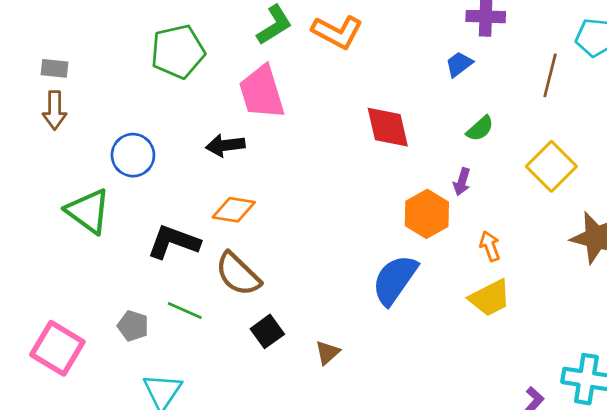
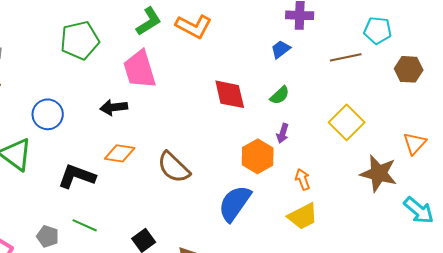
brown line: (550, 75) -> (346, 57), turned 64
green semicircle: (480, 129) -> (280, 95), moved
brown semicircle: (238, 274) -> (174, 167), moved

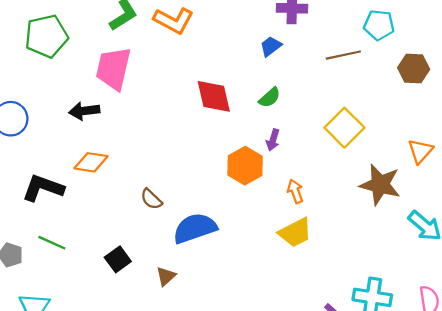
pink trapezoid: (140, 69) -> (113, 68), turned 30
brown semicircle: (174, 167) -> (151, 199), moved, size x0.6
blue semicircle: (235, 203) -> (195, 228), moved, turned 36

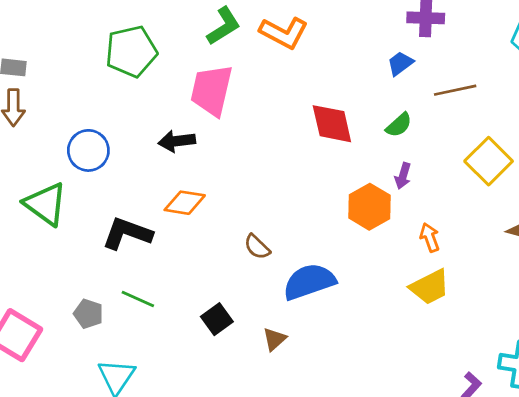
brown line: (343, 55) -> (455, 90), moved

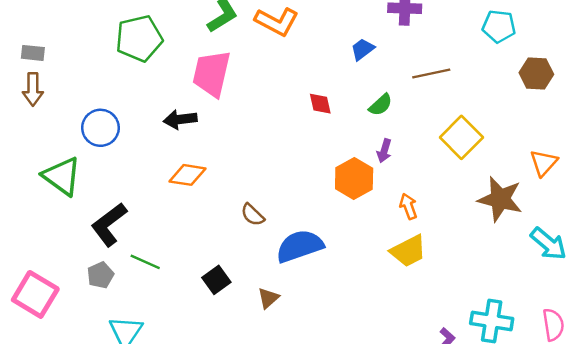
blue trapezoid: (400, 63) -> (362, 49), moved
red diamond: (332, 124) -> (320, 104), size x0.6
black L-shape: (127, 233) -> (109, 224), moved, turned -57
gray pentagon: (88, 314) -> (100, 275), turned 30

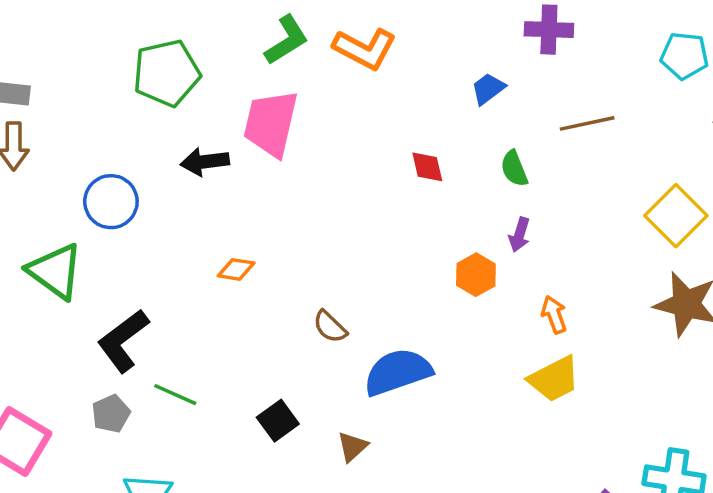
green semicircle: (381, 105) -> (514, 169), turned 110
black arrow: (180, 119) -> (205, 162), moved
yellow square: (461, 137) -> (676, 216), moved
orange diamond: (187, 175) -> (236, 269), size x0.7
orange hexagon: (354, 179) -> (476, 275), size x0.7

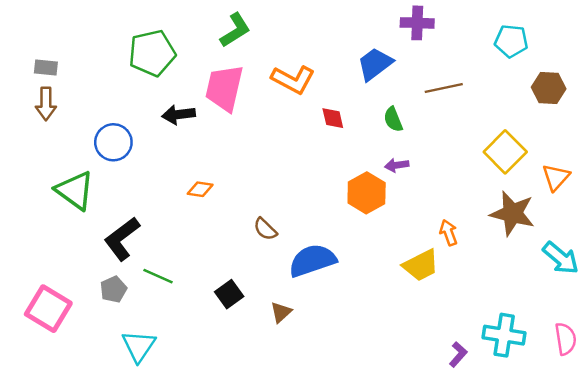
orange L-shape: (365, 49) -> (293, 80), moved
blue trapezoid: (488, 89) -> (375, 64), size x1.5
purple arrow: (519, 235) -> (397, 165), turned 65
orange hexagon: (476, 275) -> (367, 193), size x1.4
orange arrow: (554, 315) -> (449, 233), moved

